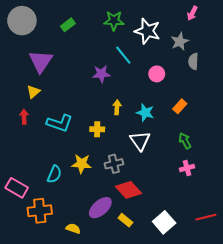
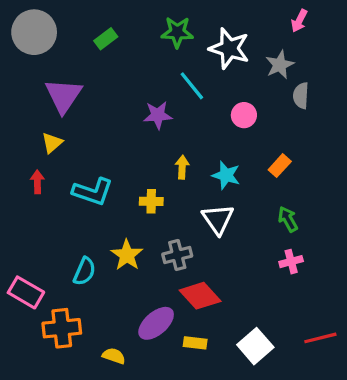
yellow star: (82, 164) -> (127, 255), turned 30
yellow rectangle: (125, 220) -> (195, 343), turned -32

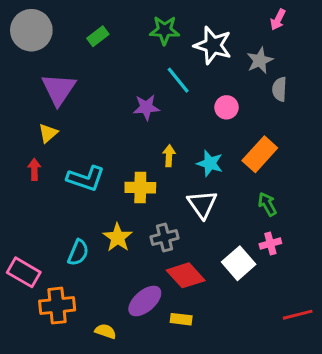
orange rectangle: (280, 166) -> (260, 154), size x1.6
yellow cross: (151, 201) -> (140, 188), size x1.4
white square: (255, 346) -> (239, 263), moved

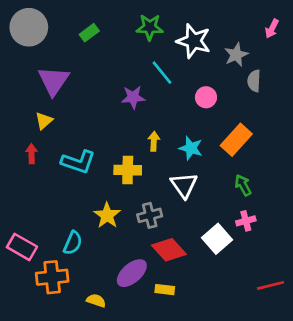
pink arrow: (278, 20) -> (272, 29), moved
cyan semicircle: (78, 253) -> (73, 243), moved

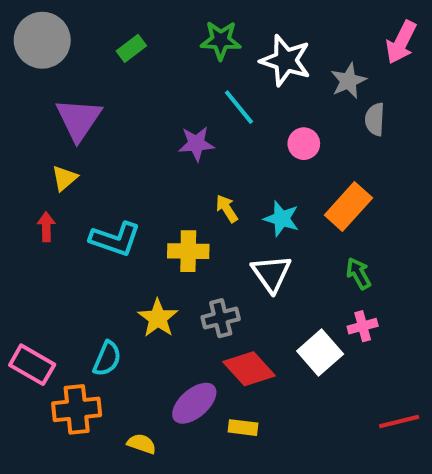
pink arrow: (272, 29) -> (401, 42), size x1.5
yellow arrow: (154, 141) -> (227, 209), turned -36

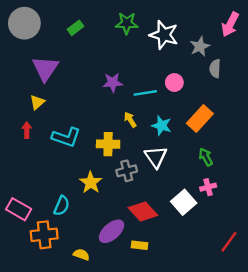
cyan line: (239, 107) -> (145, 93), moved, turned -60
gray cross: (221, 318) -> (127, 171), moved
red line: (399, 421) -> (229, 242), turned -40

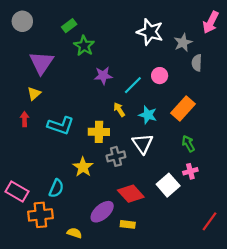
gray circle: (24, 23) -> (22, 21), size x0.7
green star: (127, 23) -> (84, 46), moved, turned 30
cyan line: (145, 93) -> (133, 85), turned -36

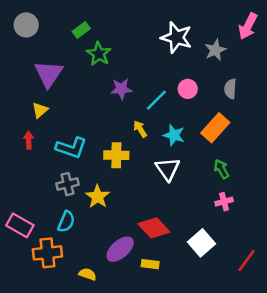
gray semicircle: (197, 63) -> (230, 89), moved
gray cross: (116, 156) -> (67, 184), moved
white square: (168, 185) -> (202, 243), moved

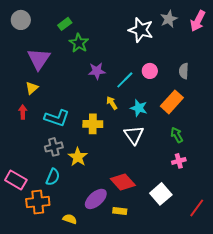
gray star: (215, 50) -> (169, 19), moved

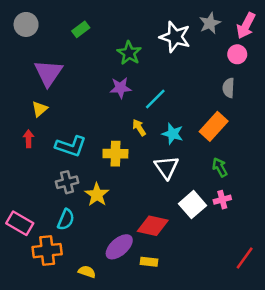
green star: (79, 43) -> (129, 53), moved
pink circle: (150, 71) -> (237, 54), moved
red diamond: (123, 182) -> (153, 226), turned -35
white square: (161, 194) -> (192, 205), moved

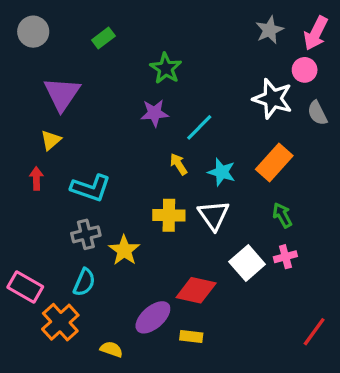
white star: (175, 37) -> (273, 99), moved
gray semicircle: (229, 88) -> (317, 113), moved, turned -30
yellow cross: (115, 154) -> (169, 215), moved
orange cross: (47, 251) -> (60, 322), turned -36

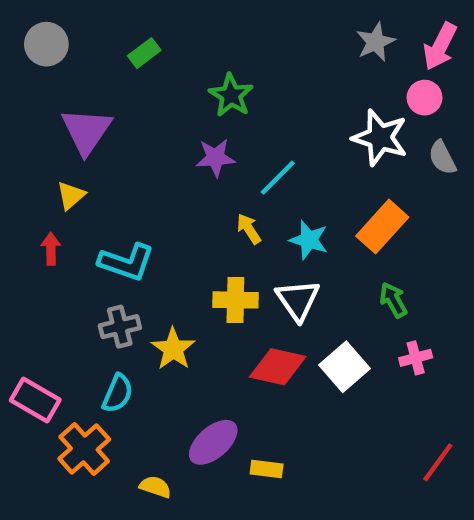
pink cross: (285, 257) -> (416, 358), moved
red diamond: (196, 290) -> (278, 367), moved

